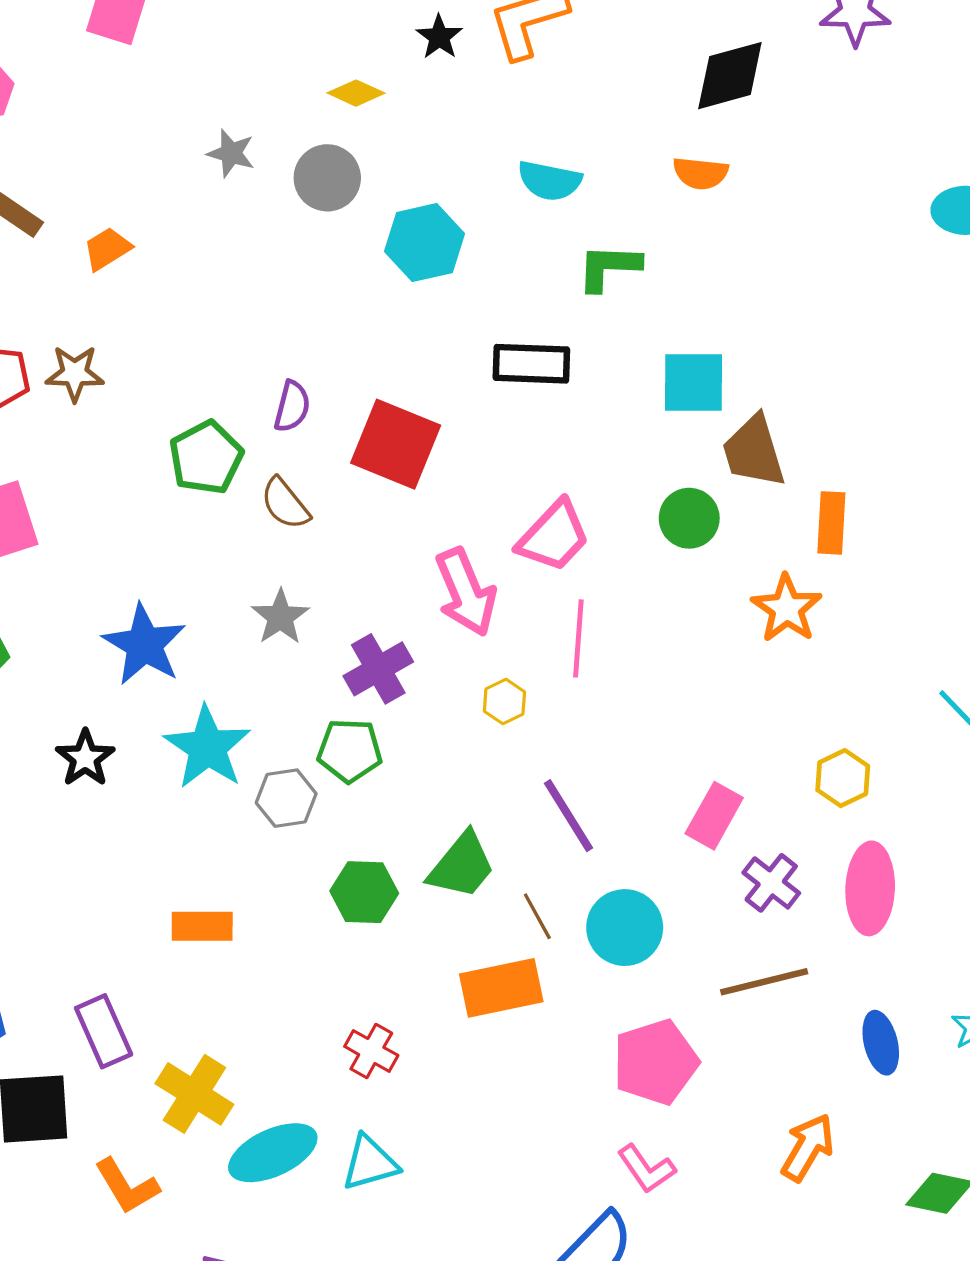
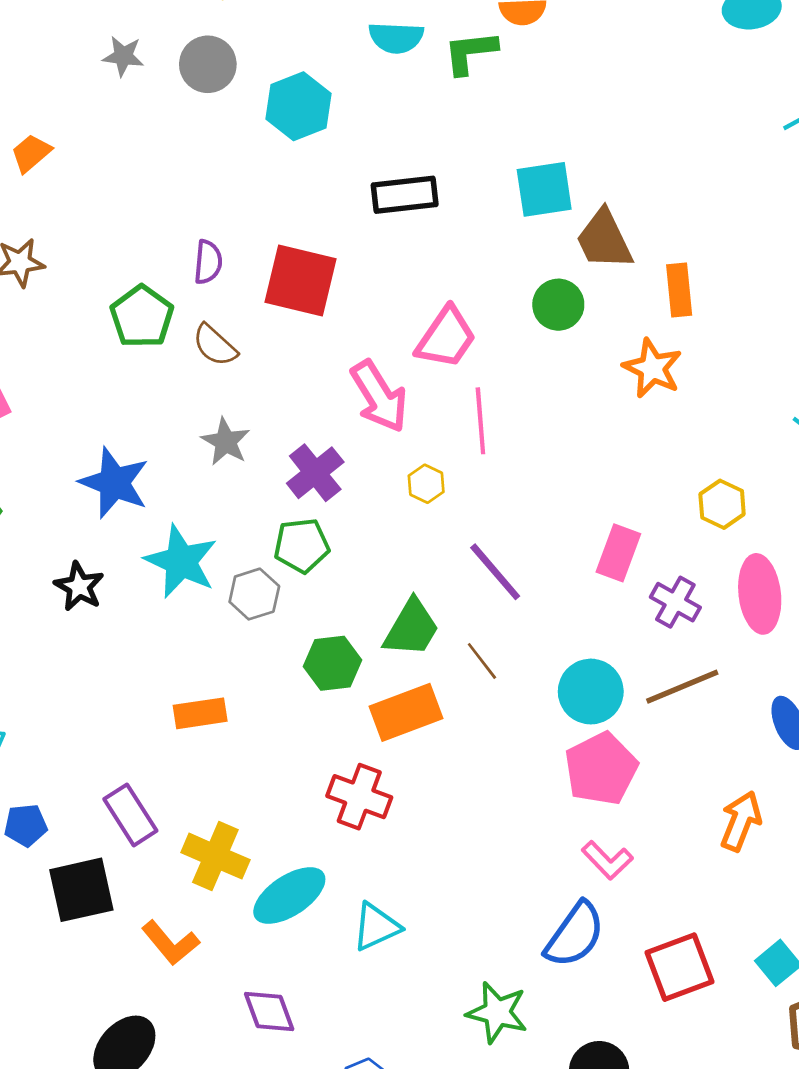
green L-shape: (609, 267) -> (470, 52), moved
cyan circle: (625, 928) -> (591, 692), moved
orange rectangle: (501, 988) -> (406, 712), moved
red cross: (371, 1051) -> (359, 797), size x1.4
cyan triangle: (370, 1163) -> (376, 927), moved

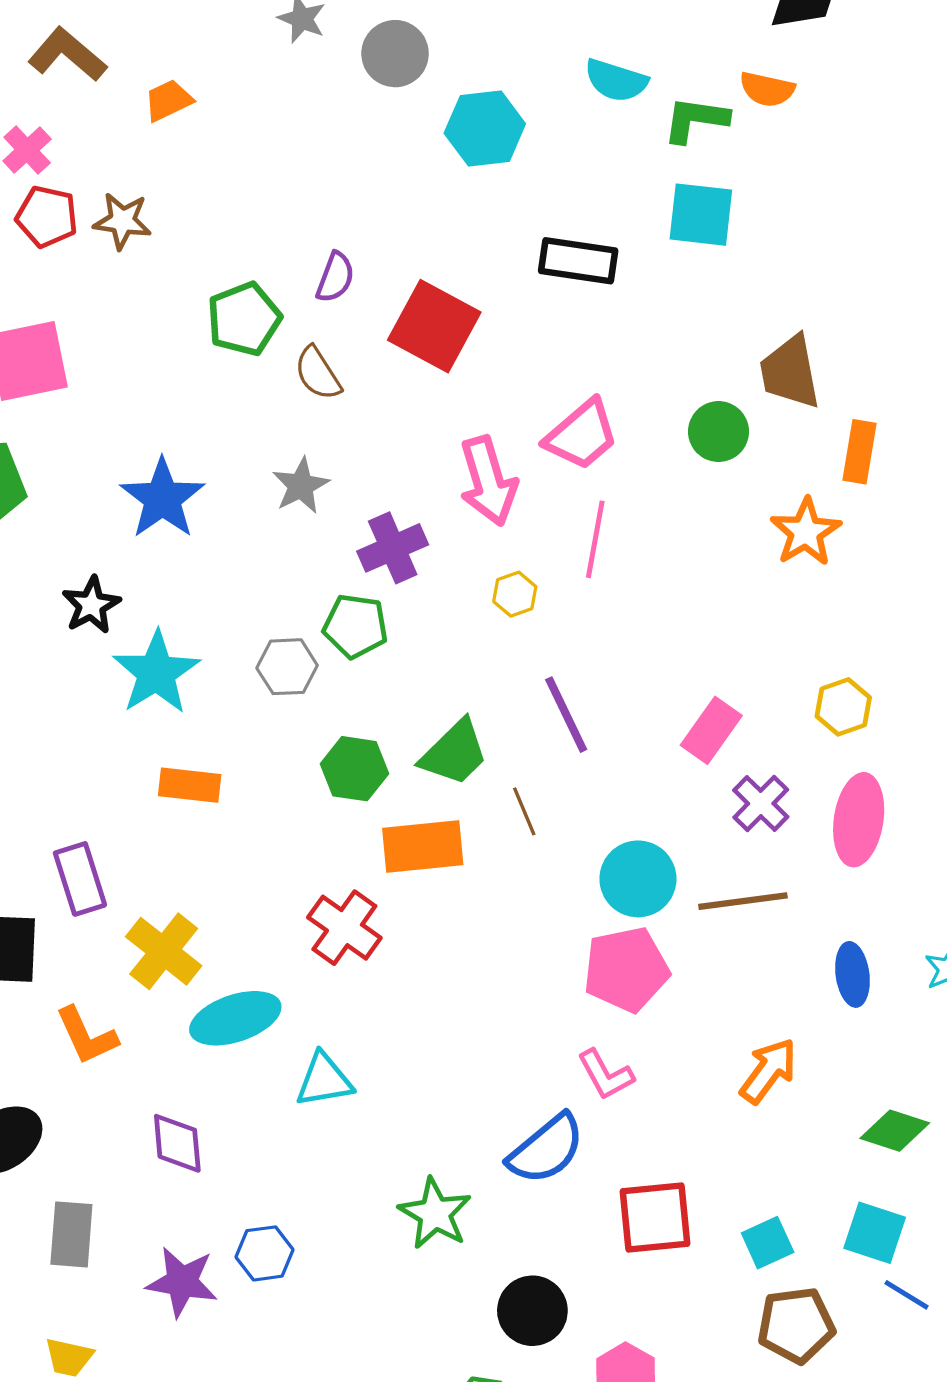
cyan square: (544, 189) -> (701, 215), moved
cyan star: (181, 561) -> (156, 673), moved

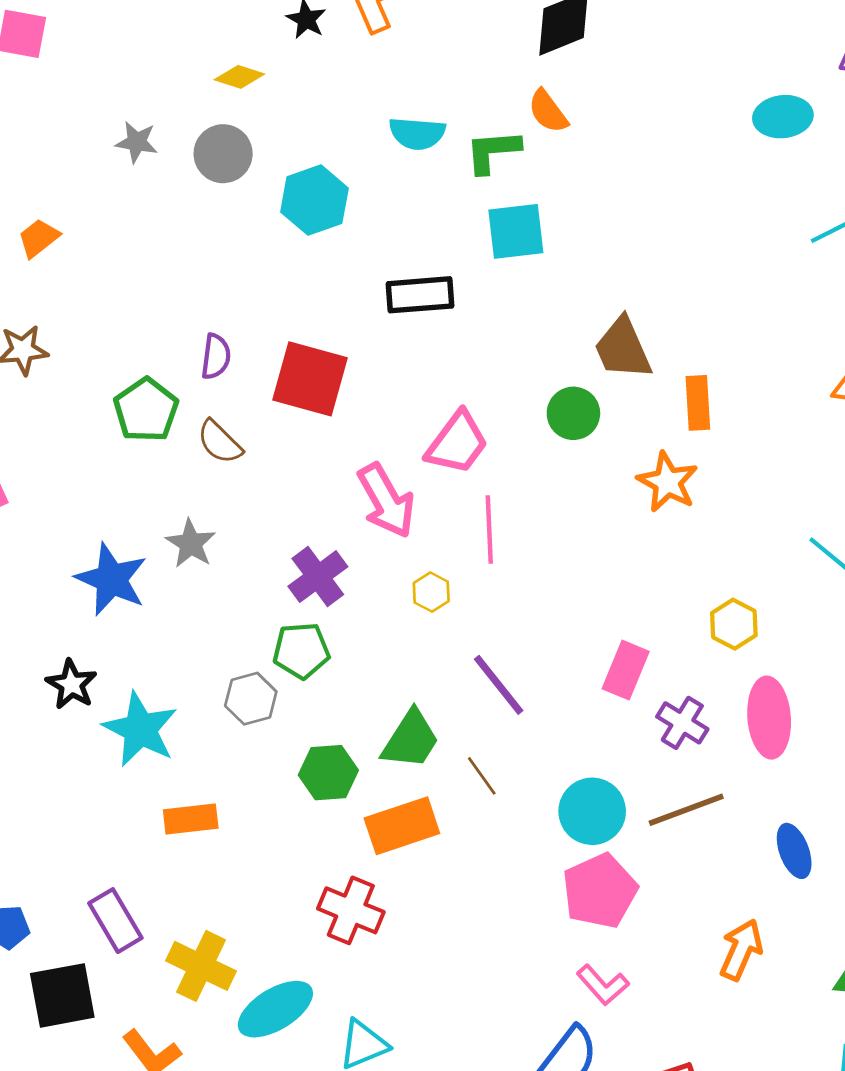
orange semicircle: (767, 89) -> (548, 111), turned 54
gray star: (301, 486) -> (191, 544), moved

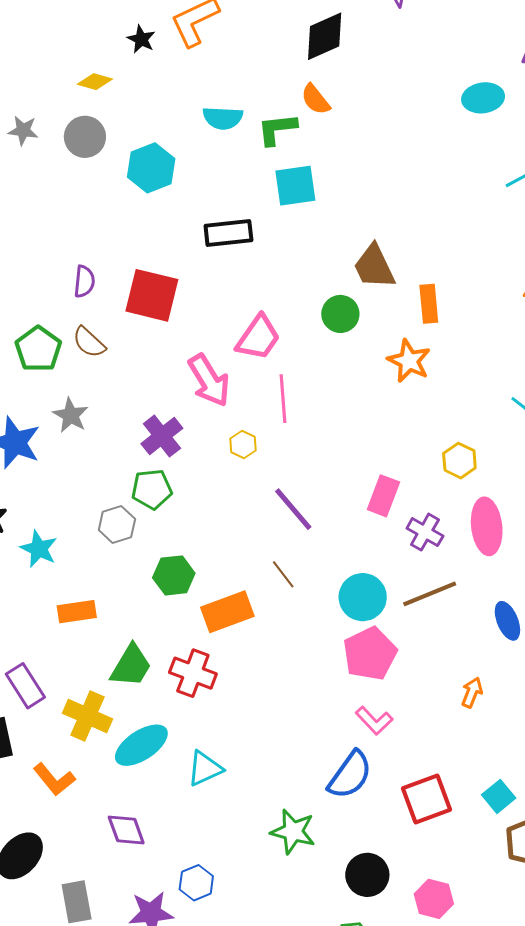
green pentagon: (146, 410) -> (38, 349), moved
cyan star: (140, 729) -> (39, 549), size x0.7
green trapezoid: (411, 739) -> (131, 666), moved
orange arrow: (741, 950) -> (472, 692), size x0.7

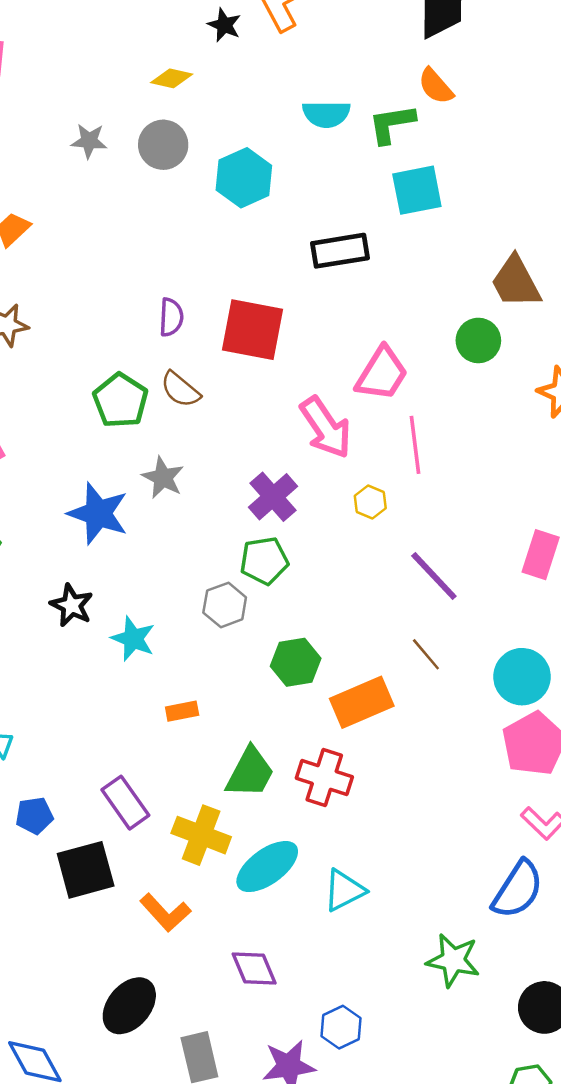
orange rectangle: (77, 612) -> (182, 711), size x0.7

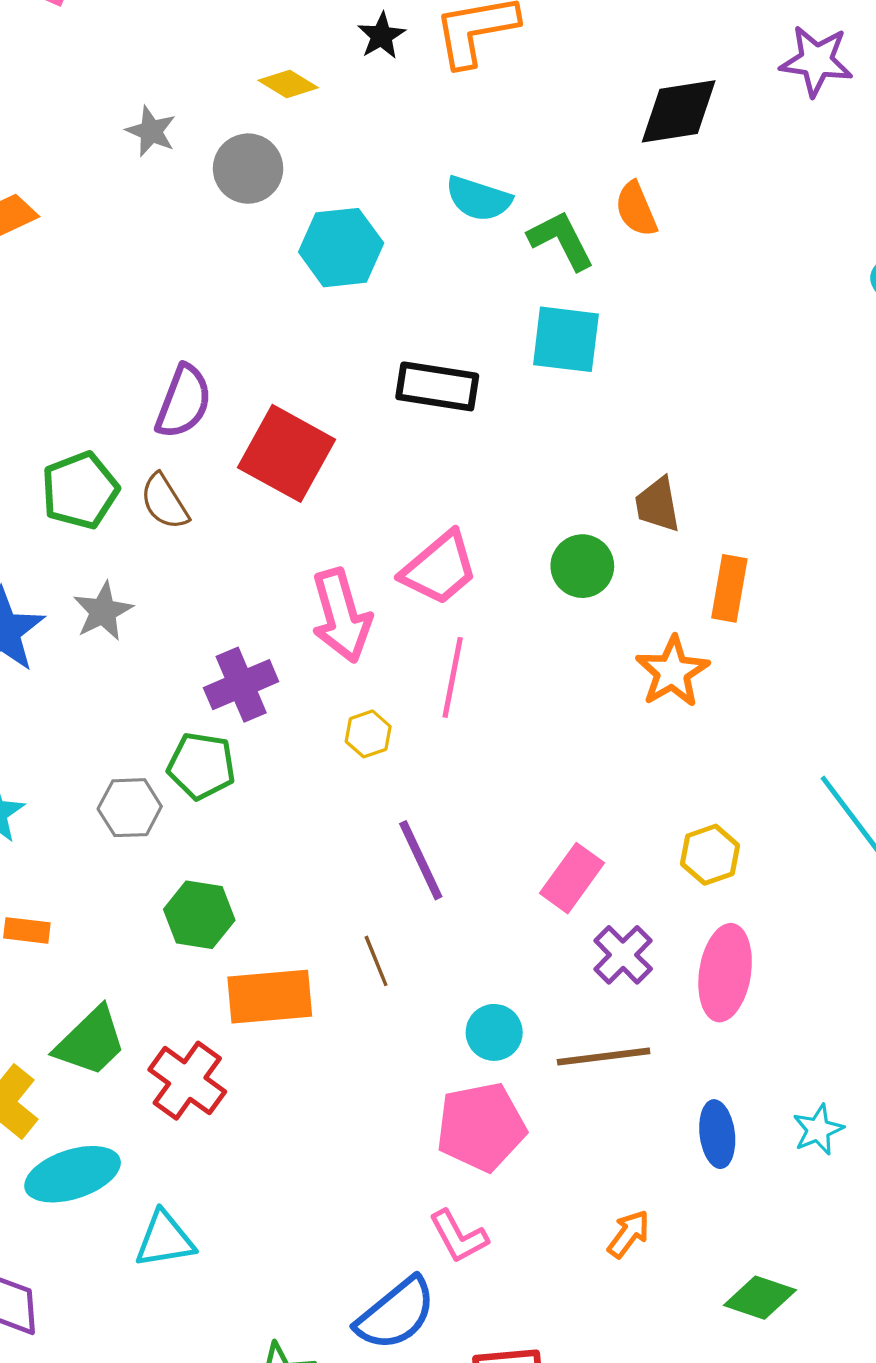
green L-shape: (392, 124) -> (561, 240), turned 54
brown trapezoid: (516, 282) -> (657, 505), size x0.7
purple semicircle: (171, 317) -> (184, 402), size x1.4
cyan circle: (522, 677) -> (494, 1032), size x0.7

